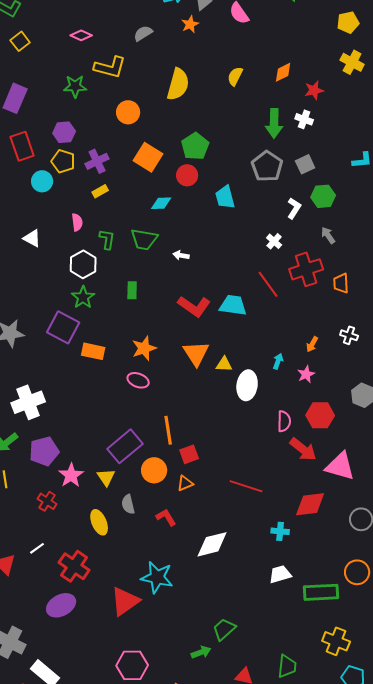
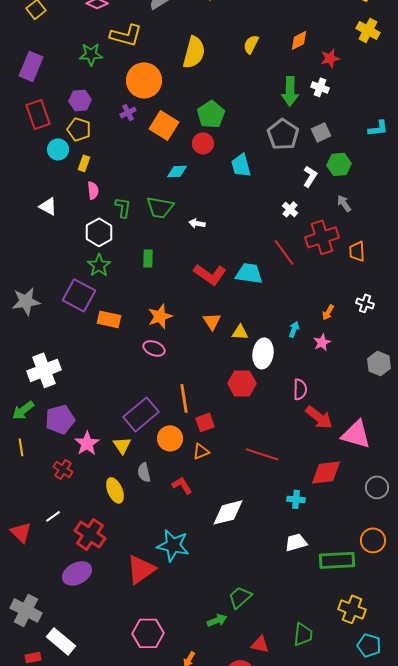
orange circle: (128, 112) -> (144, 80), size x1.5
purple cross: (97, 161) -> (128, 112), moved, size x0.7
yellow rectangle: (100, 191) -> (84, 163), moved, turned -42
orange triangle: (196, 353) -> (212, 321), size x0.7
red hexagon: (320, 415) -> (242, 383), moved

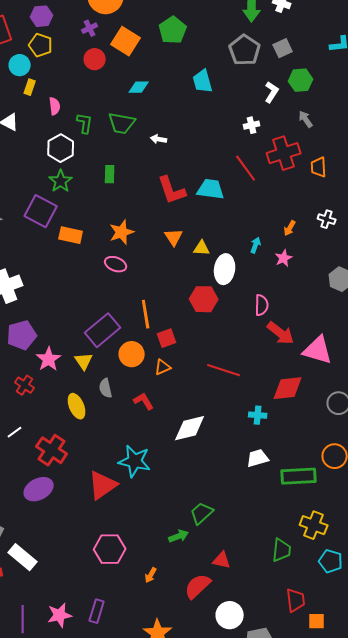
red circle: (203, 143) -> (95, 59), moved
yellow rectangle: (84, 163) -> (30, 87), moved
white cross: (290, 209) -> (252, 125), turned 35
red L-shape: (210, 274) -> (172, 190), turned 36
green trapezoid: (303, 634) -> (282, 550), moved

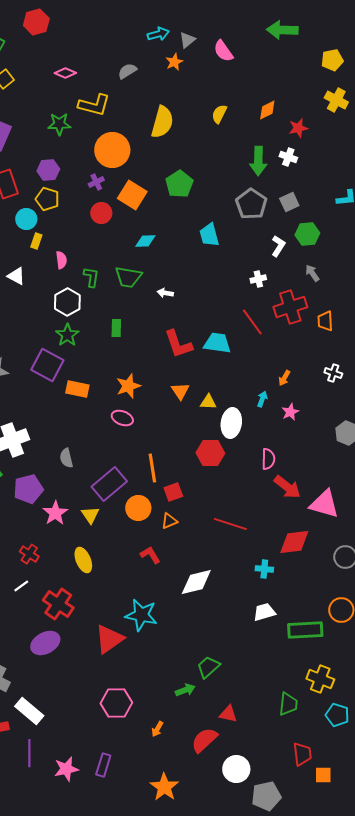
orange arrow: (290, 228) -> (284, 378), moved
red cross: (25, 385) -> (29, 554), moved
gray semicircle: (106, 388) -> (66, 458), moved
purple line: (23, 619) -> (29, 753), moved

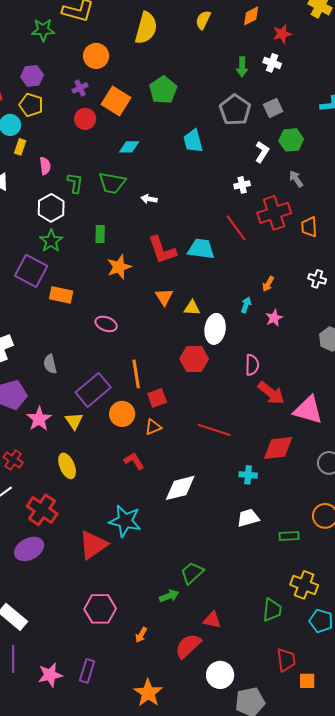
orange circle: (112, 150) -> (96, 56), size x0.7
green arrow: (258, 161) -> (242, 67), size x0.7
orange star: (128, 386) -> (119, 267), moved
green rectangle: (305, 630) -> (289, 536), size x0.6

